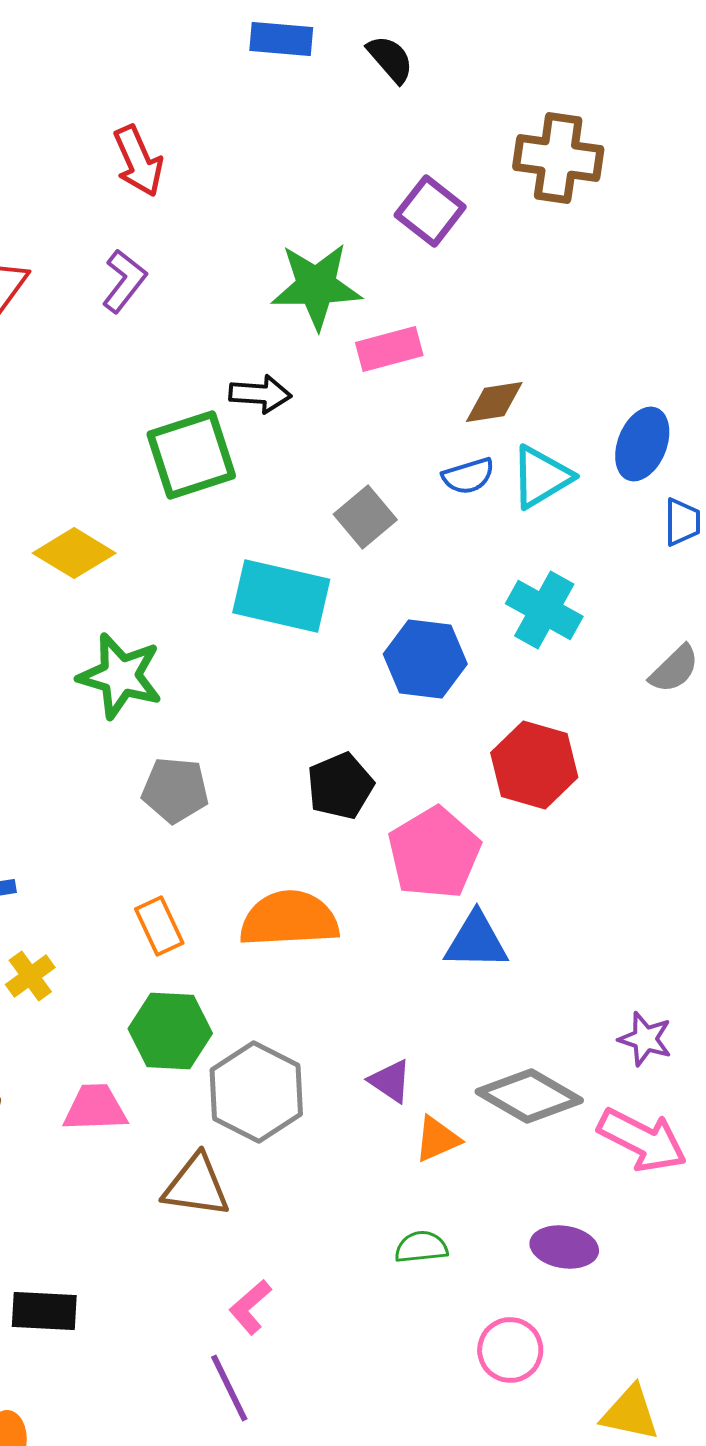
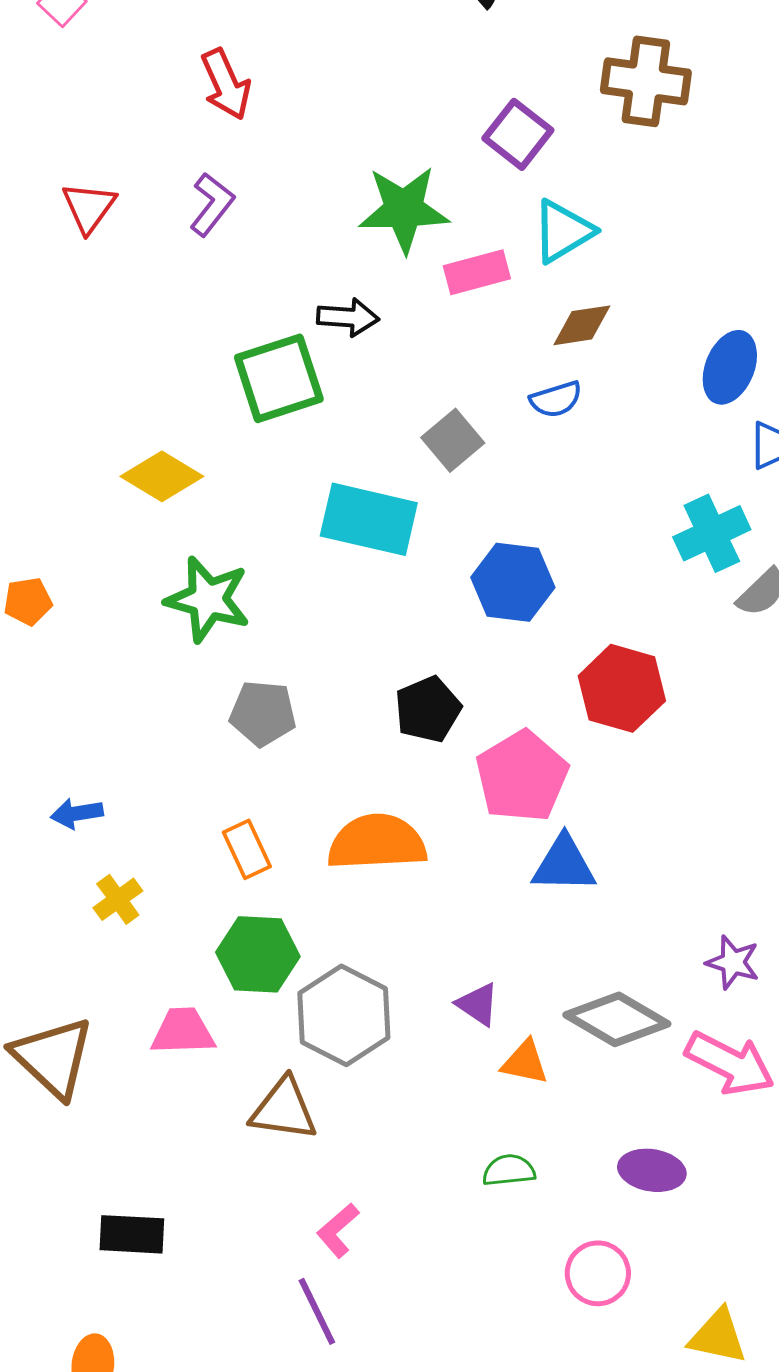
cyan triangle: (541, 477) -> (563, 231), moved
cyan cross: (544, 610) -> (712, 533), moved, turned 36
orange triangle: (437, 1139) -> (525, 1062), turned 36

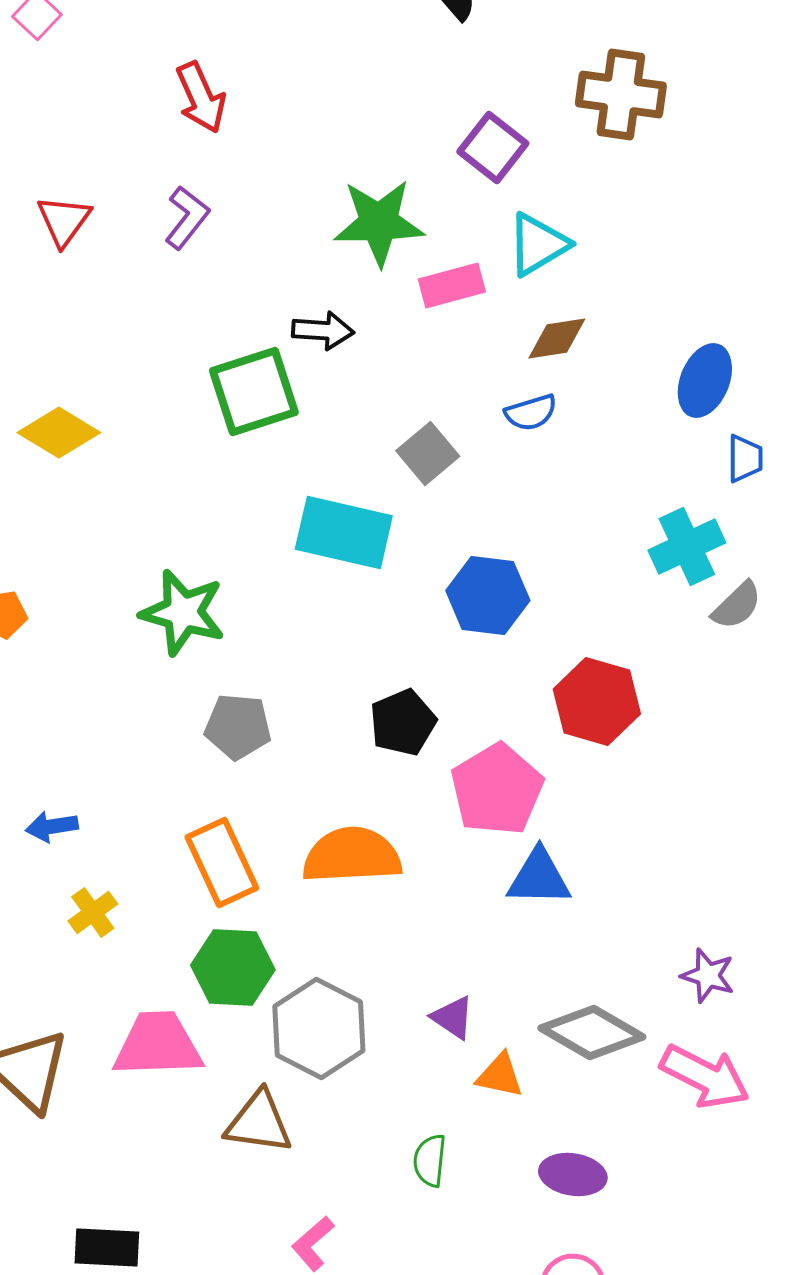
yellow diamond: (162, 476) -> (59, 432), moved
orange rectangle: (247, 849) -> (222, 862), size x1.5
pink trapezoid: (183, 1031) -> (158, 1044), size x1.4
green semicircle: (509, 1170) -> (430, 1160), moved, turned -78
purple ellipse: (652, 1170) -> (573, 1174), moved

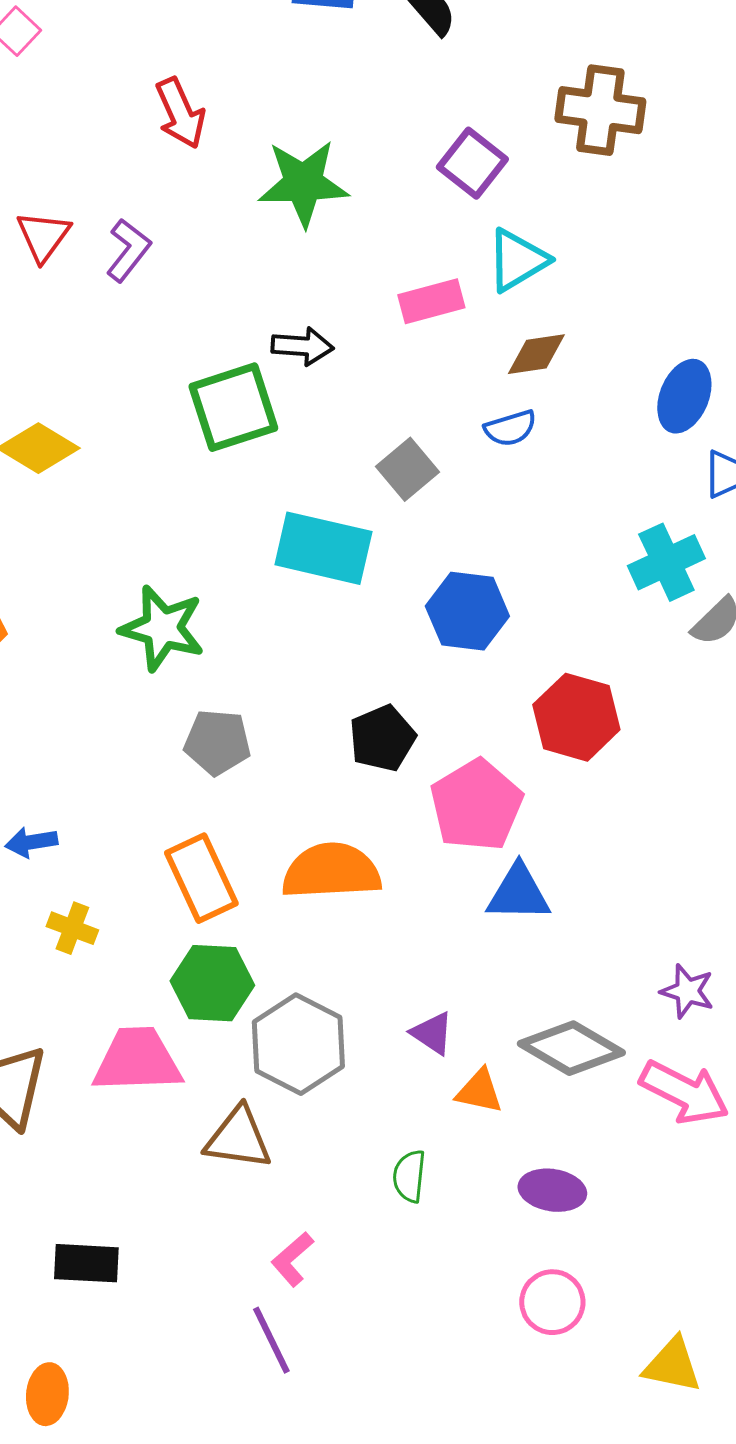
purple L-shape: (187, 218) -> (128, 250), moved
green star: (379, 222) -> (303, 183), moved
yellow cross: (93, 912) -> (72, 928), turned -33

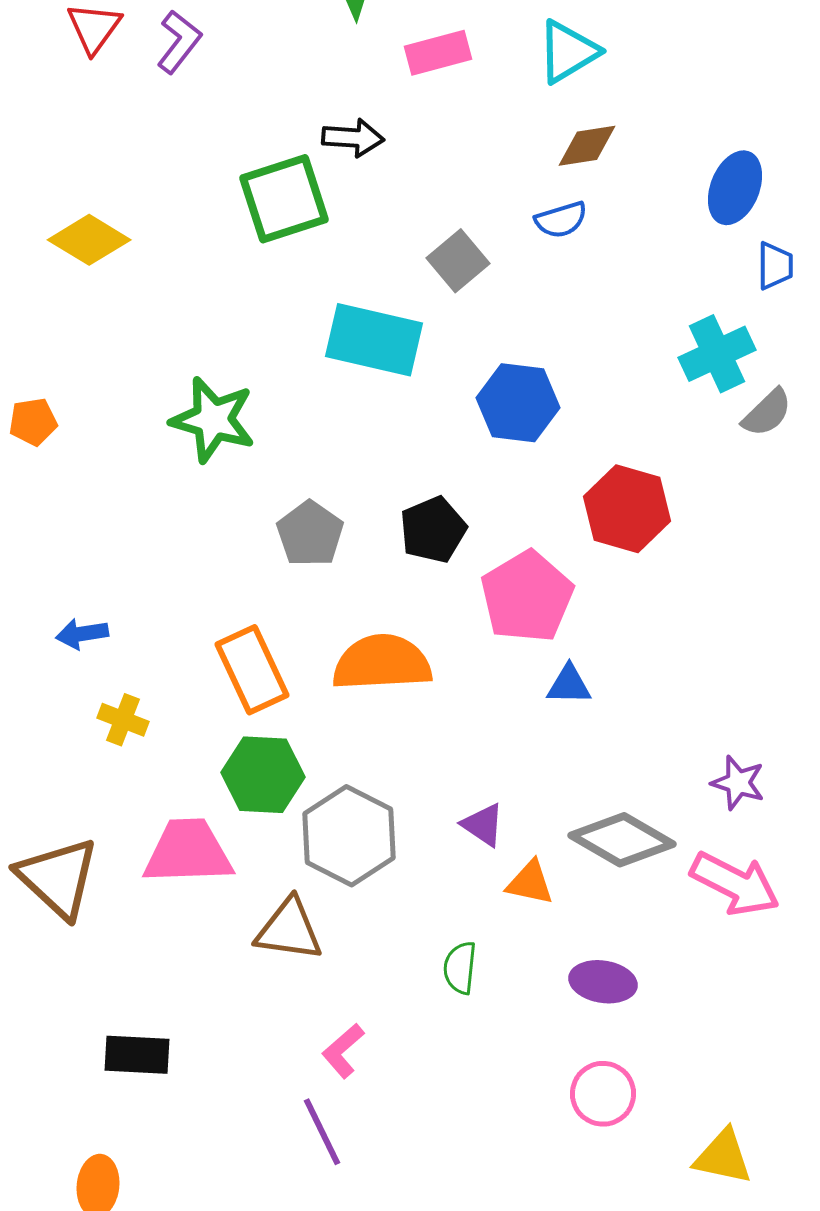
pink rectangle: (431, 301) -> (438, 53), moved
gray pentagon: (217, 742) -> (310, 534), moved, turned 30
blue triangle: (518, 893) -> (569, 685), size x0.7

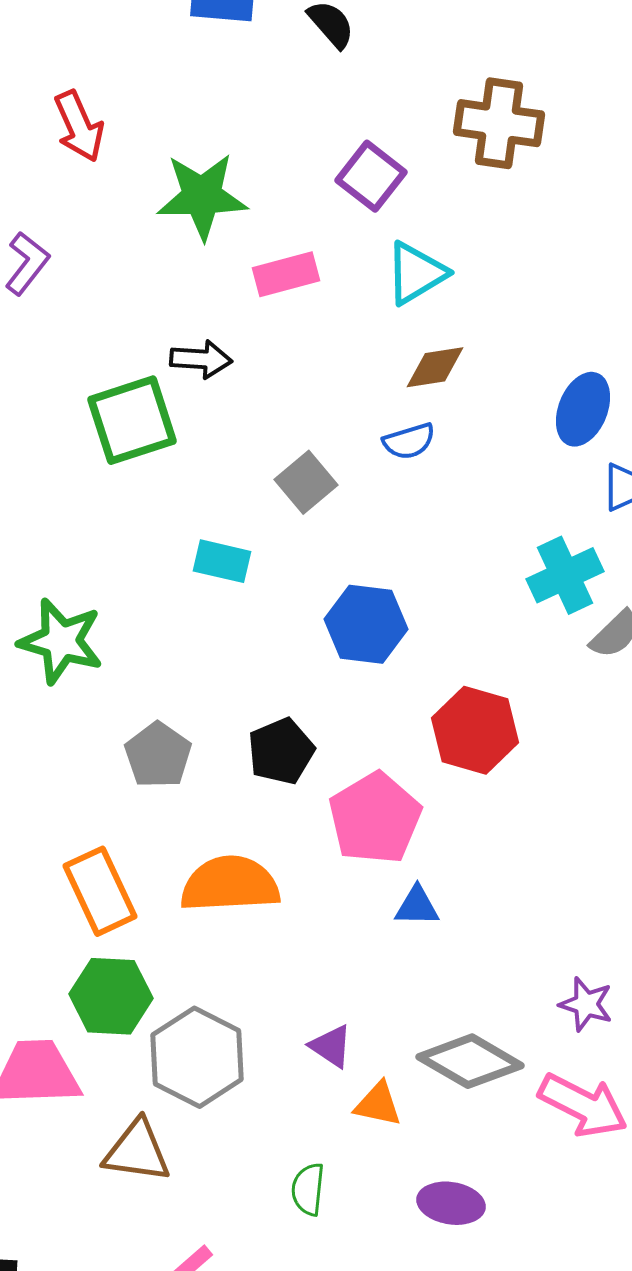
cyan rectangle: (374, 340) -> (222, 561), size x0.6

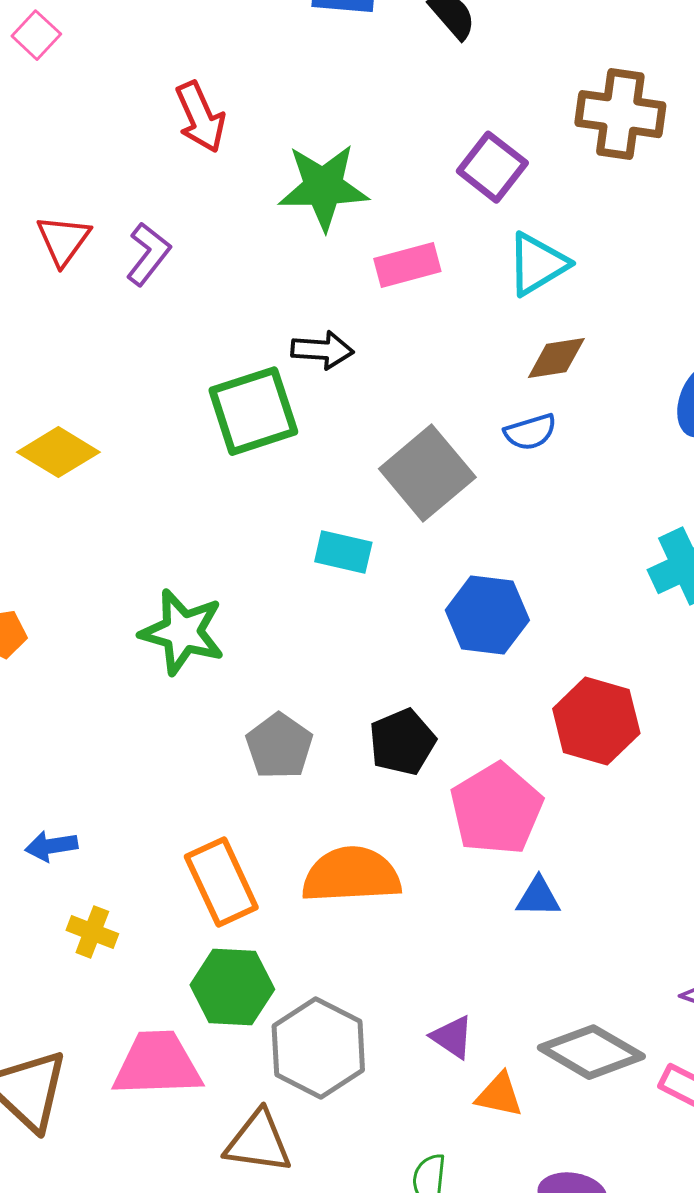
gray square: (306, 482) -> (427, 473), size x1.5

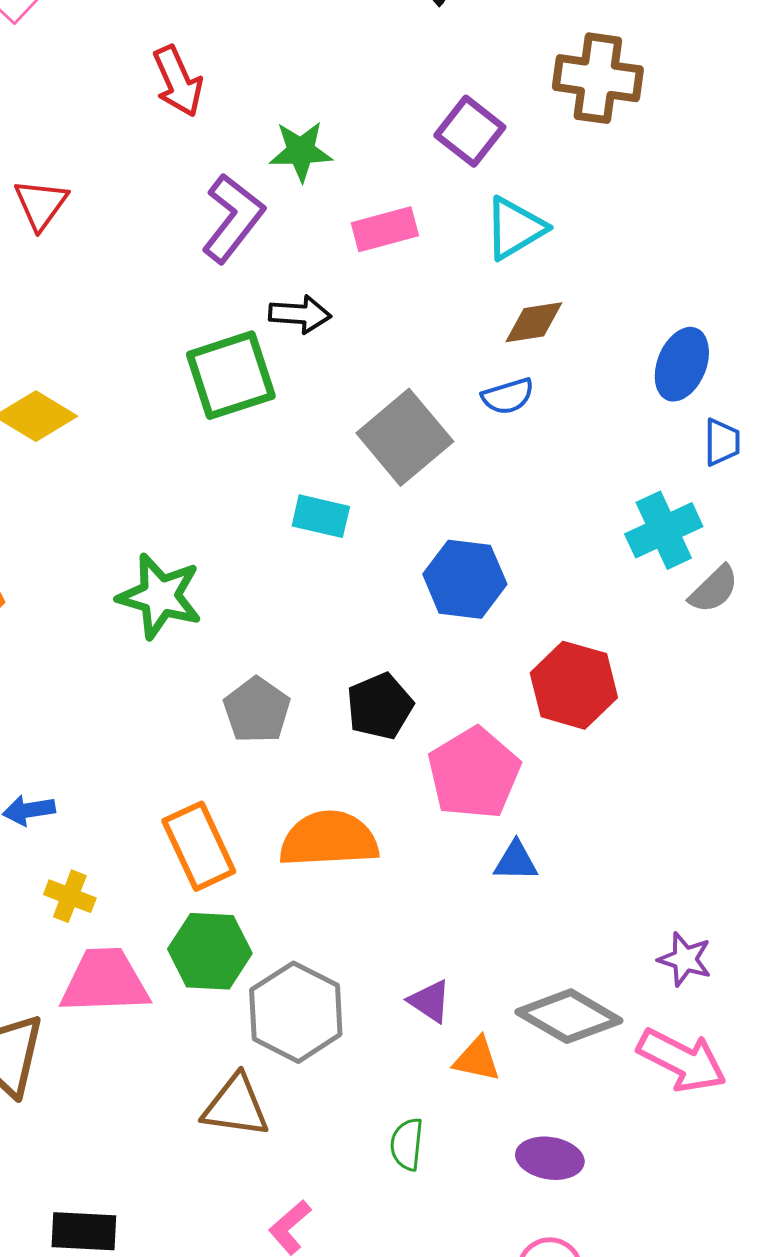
green star: (323, 187) -> (301, 151), size x0.7
purple L-shape: (148, 254) -> (233, 218), moved, size x1.4
pink trapezoid: (157, 1064) -> (105, 981), moved

